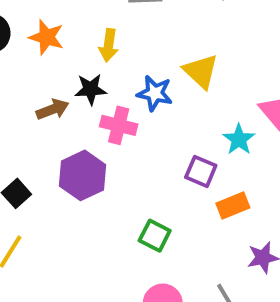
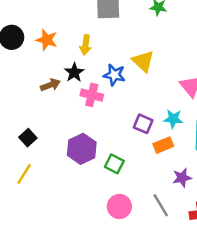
black star: (91, 89) -> (74, 72), turned -30
cyan star: (239, 139) -> (173, 119), moved, turned -30
purple hexagon: (83, 175) -> (82, 149), moved

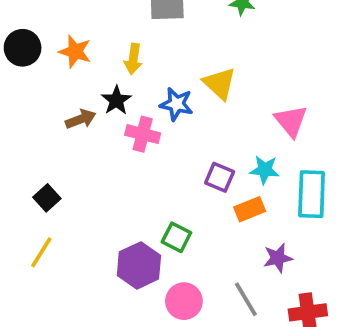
purple hexagon: (82, 149) -> (139, 265), moved

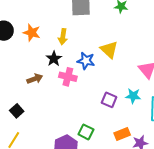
brown arrow: (81, 119) -> (35, 79), moved
orange rectangle: (250, 209) -> (122, 134), moved

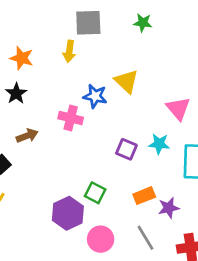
yellow arrow: (63, 37) -> (69, 51), moved
black star: (54, 59) -> (16, 93), moved
brown arrow: (35, 79) -> (27, 136), moved

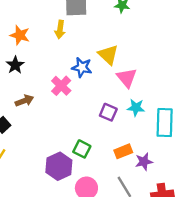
pink triangle: (178, 108) -> (127, 78), moved
pink cross: (71, 118) -> (61, 86), turned 30

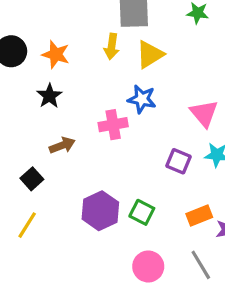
yellow triangle: (108, 55) -> (150, 54), moved, turned 45
pink cross: (61, 86) -> (113, 125), turned 36
purple hexagon: (59, 166) -> (100, 211), moved

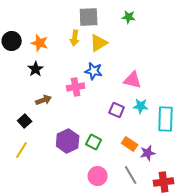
pink triangle: (204, 113) -> (133, 80), turned -36
orange rectangle: (199, 215) -> (130, 144), turned 56

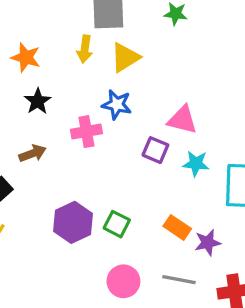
black star: (36, 69) -> (38, 101), moved
purple square: (117, 110) -> (155, 150), moved
gray line: (131, 175) -> (179, 280), turned -48

